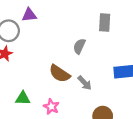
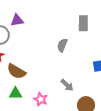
brown semicircle: (60, 74) -> (16, 71), moved
gray arrow: (85, 83) -> (67, 85), moved

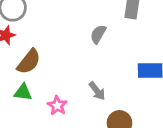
brown semicircle: (16, 71) -> (29, 62), turned -90

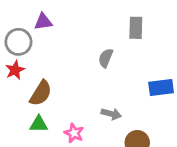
gray arrow: (97, 91) -> (111, 114), turned -30

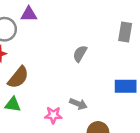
gray rectangle: (136, 28) -> (125, 32), moved
pink star: (74, 133) -> (53, 115), moved, turned -30

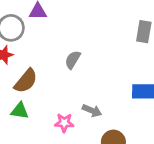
gray semicircle: (80, 54) -> (73, 60), moved

